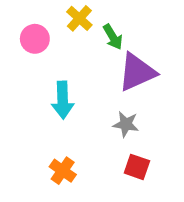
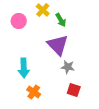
purple triangle: (137, 72) -> (58, 45), moved, turned -50
cyan arrow: (63, 100) -> (24, 68), moved

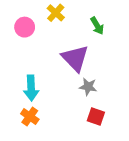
green arrow: (61, 20) -> (97, 26), moved
orange cross: (34, 92) -> (30, 116), moved

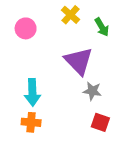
yellow cross: (56, 13) -> (71, 15), moved
orange cross: (30, 116) -> (31, 122), turned -30

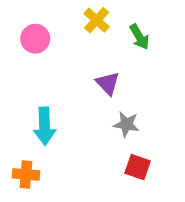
purple triangle: (79, 61) -> (108, 83), size x0.6
orange cross: (31, 122) -> (26, 174), moved

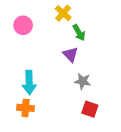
green arrow: (139, 37) -> (79, 33), moved
orange cross: (26, 174) -> (26, 108), moved

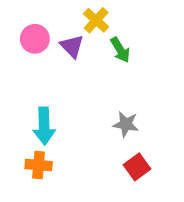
purple triangle: (70, 54) -> (72, 46), moved
red square: (90, 109) -> (137, 167), turned 35

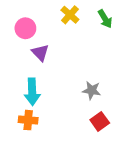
purple triangle: (72, 46) -> (40, 53), moved
green arrow: (120, 50) -> (105, 19), moved

